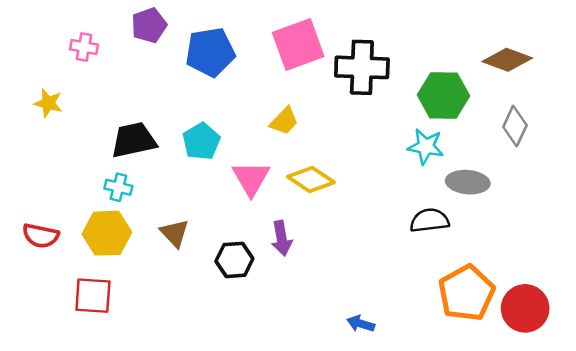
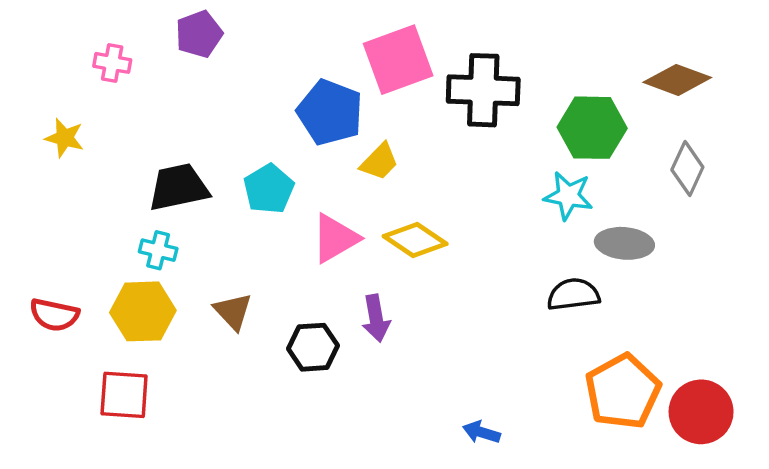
blue pentagon: (210, 52) -> (330, 112), moved, turned 30
pink triangle: (251, 178) -> (335, 238), turned 30

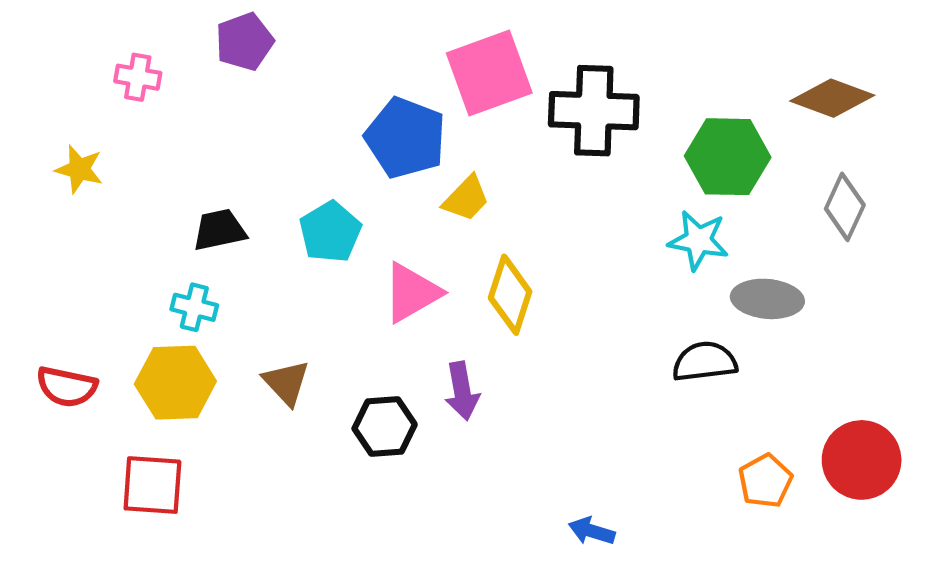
black trapezoid: (179, 187) -> (219, 230), size x0.7
yellow diamond: (415, 240) -> (510, 295), turned 74
orange pentagon: (623, 391) -> (765, 481), size x0.6
red circle: (701, 412) -> (862, 460), moved

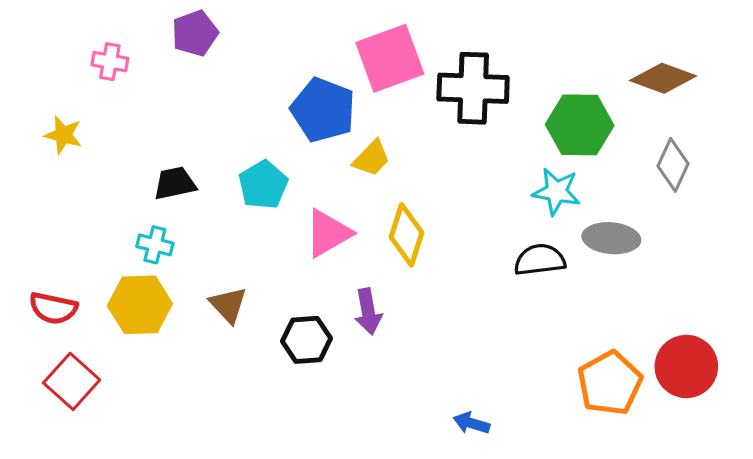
black semicircle: (705, 362) -> (540, 260), moved
orange pentagon: (765, 481) -> (610, 383), size x1.5
red square: (152, 485) -> (72, 381), moved, turned 38

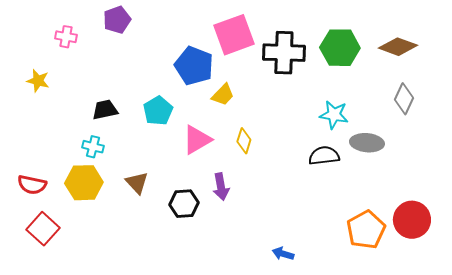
green hexagon: (580, 125) -> (340, 48), moved
yellow diamond: (406, 235) -> (244, 141), size x0.7

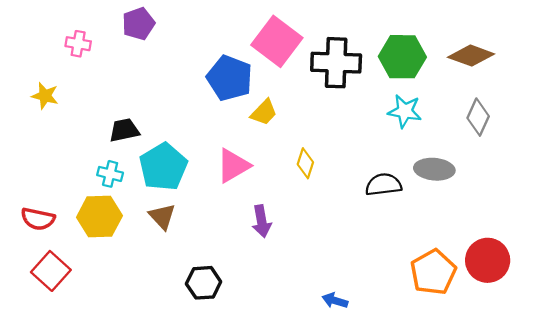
pink square: (234, 35) -> (277, 41), turned -33
cyan pentagon: (158, 111) -> (163, 167), moved, size x1.4
cyan star: (334, 115) -> (405, 111), moved
yellow diamond: (244, 141) -> (305, 163), moved
black hexagon: (184, 204) -> (204, 283), moved

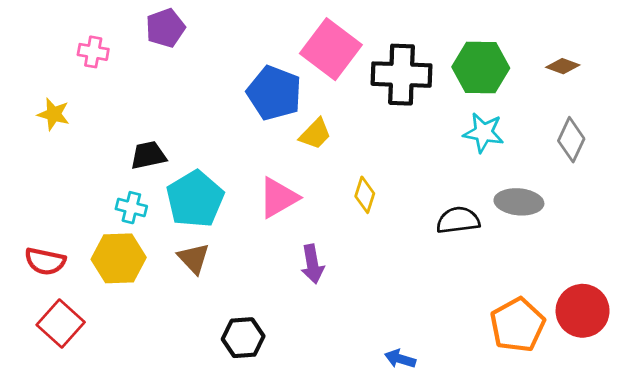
brown diamond: (471, 56) -> (563, 66), size x0.6

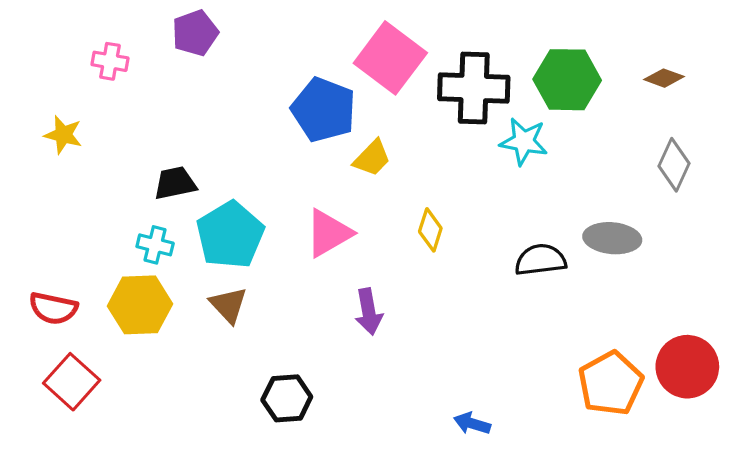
cyan star: (484, 133) -> (524, 141), moved

